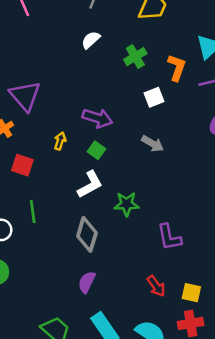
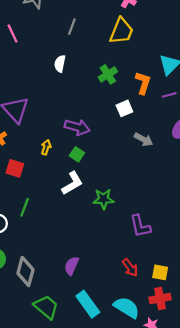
white semicircle: (91, 40) -> (60, 64), moved, turned -35
gray arrow: (153, 144) -> (143, 139), moved
green line: (33, 212) -> (25, 207), turned 30
gray diamond: (87, 234) -> (25, 271), moved

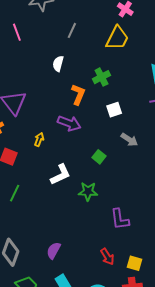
orange L-shape: (143, 83) -> (78, 94), moved
green square: (77, 154) -> (99, 157), moved

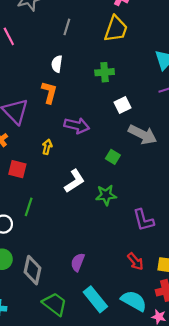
green cross: (101, 77) -> (105, 72), turned 30
orange L-shape: (78, 94) -> (49, 92), moved
gray arrow: (129, 140) -> (143, 135), size x1.5

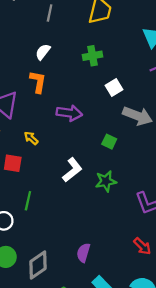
white semicircle: (57, 64) -> (43, 52), turned 35
yellow arrow: (47, 147) -> (31, 138), moved, turned -56
gray diamond: (33, 270) -> (38, 265), turned 48

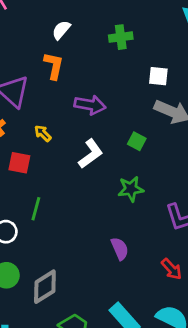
white square: (114, 87) -> (158, 76), moved, turned 35
white L-shape: (72, 170) -> (91, 154), moved
purple semicircle: (83, 253) -> (120, 249), moved, turned 138

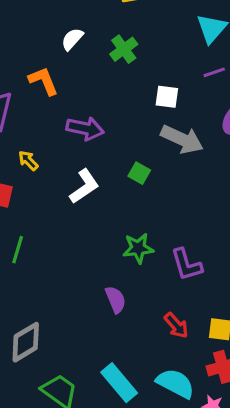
white semicircle: (61, 30) -> (72, 39), moved
green cross: (121, 37) -> (124, 49), turned -30
orange L-shape: (54, 66) -> (43, 81), turned -36
green star: (131, 189) -> (138, 248), moved

